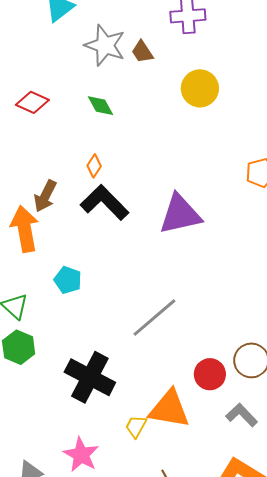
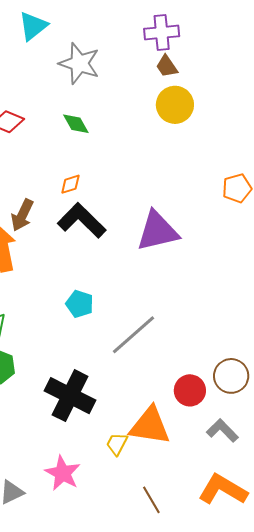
brown trapezoid: (142, 52) -> (167, 66), moved
orange diamond: (94, 166) -> (70, 184), turned 40
cyan pentagon: (68, 280) -> (80, 304), moved

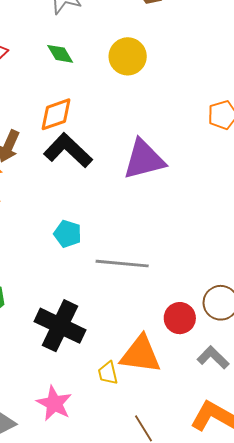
yellow circle: (175, 105) -> (128, 56), moved
orange diamond: (70, 184) -> (56, 114), size x1.6
gray line: (134, 335) -> (122, 264), turned 48
yellow trapezoid: (117, 444) -> (108, 373), turned -40

